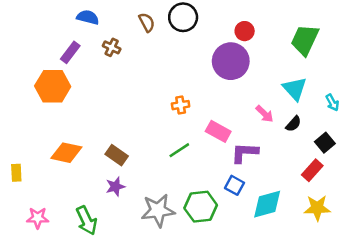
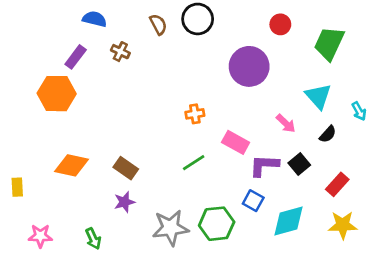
red circle: (245, 31) -> (280, 24), moved
black semicircle: (293, 124) -> (328, 134), moved
black square: (325, 143) -> (299, 164), moved
green arrow: (87, 220) -> (93, 239), size x0.7

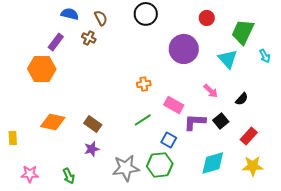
brown semicircle: (158, 24) -> (101, 18), moved
cyan triangle: (318, 96) -> (228, 59), moved
cyan arrow: (359, 111) -> (265, 56), moved
blue square: (253, 201) -> (169, 140), moved

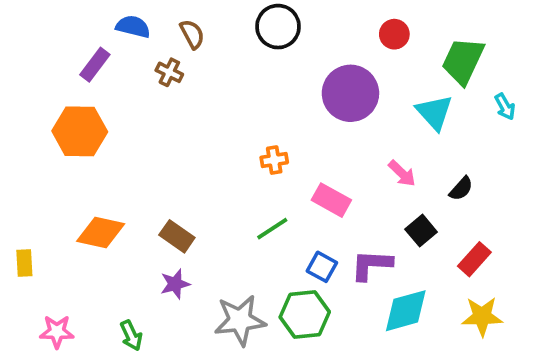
purple rectangle: (56, 42) -> (95, 65), moved
purple L-shape: (195, 122) -> (371, 265), moved

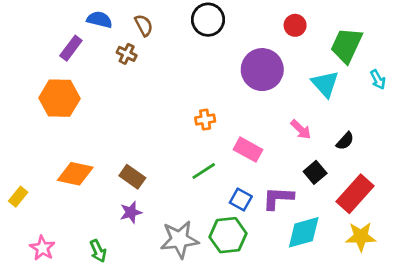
red rectangle: (474, 259) -> (355, 194), size x1.5
yellow rectangle: (24, 263) -> (18, 197), turned 42
pink star: (57, 332) -> (42, 248), turned 30

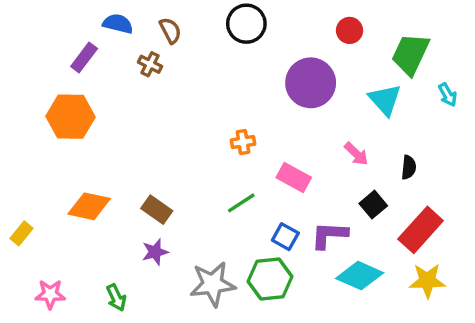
black semicircle: (345, 141) -> (409, 167), turned -36
cyan diamond: (304, 232) -> (360, 276), turned 39
pink star: (42, 248) -> (50, 294), turned -30

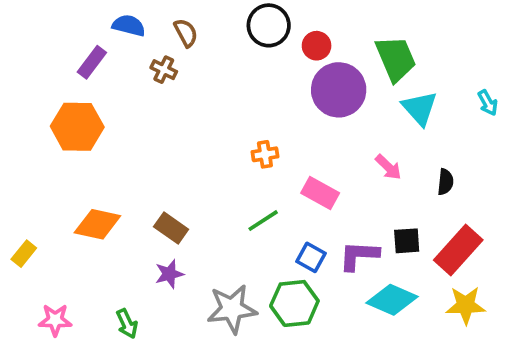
red circle: (350, 30) -> (317, 46), moved
green trapezoid: (410, 54) -> (396, 59), moved, turned 132
black square: (373, 205) -> (407, 241), moved, turned 36

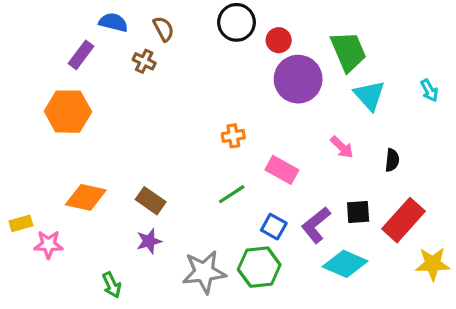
yellow rectangle: (24, 254) -> (21, 223), turned 35
purple L-shape: (359, 256) -> (316, 225), turned -42
yellow star: (466, 305) -> (433, 264), moved
pink star: (55, 320) -> (48, 244), moved

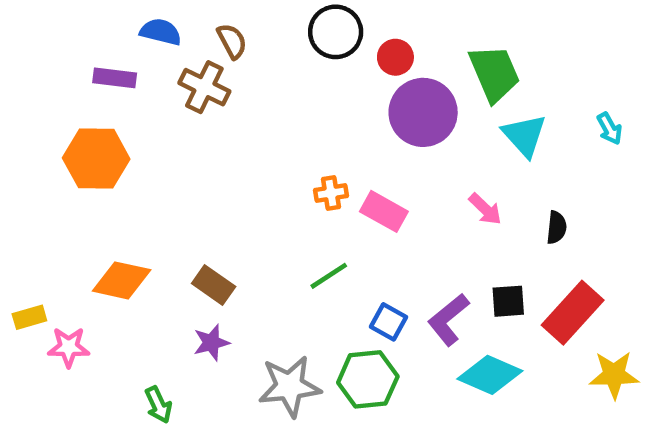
purple rectangle: (81, 55) -> (115, 78), turned 60
brown cross: (144, 61) -> (204, 87), size x1.5
pink rectangle: (282, 170) -> (384, 211), moved

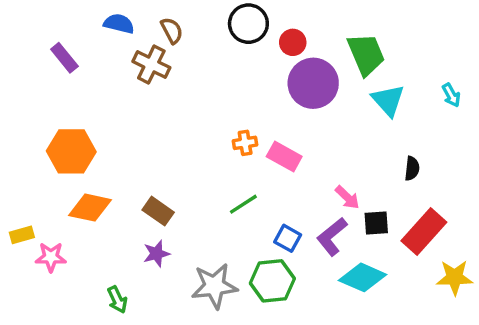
purple rectangle: (115, 78) -> (64, 58), moved, turned 44
orange hexagon: (96, 158) -> (71, 151), moved
pink arrow: (485, 209) -> (347, 197), moved

